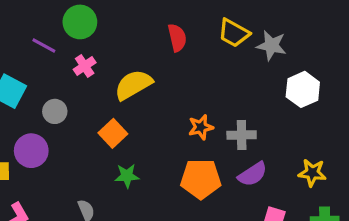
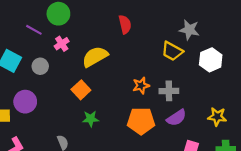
yellow trapezoid: (234, 33) -> (172, 51), moved
gray circle: (55, 111) -> (40, 66), moved

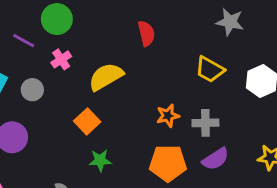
gray star: (189, 30) -> (230, 22), moved

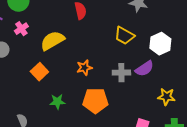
orange star: (168, 116) -> (84, 68), moved
purple semicircle: (216, 159) -> (144, 69), moved
green star: (100, 160) -> (57, 102), moved

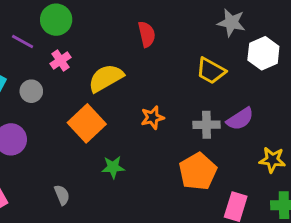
white hexagon: (160, 44) -> (263, 53), moved
orange square: (39, 72) -> (87, 123), size x1.4
orange pentagon: (95, 101) -> (198, 172), moved, turned -30

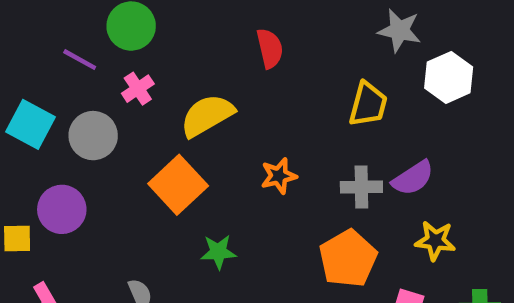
yellow trapezoid: (211, 71) -> (368, 104), turned -104
gray circle: (31, 91) -> (93, 136), size x1.4
yellow star: (272, 160) -> (435, 241), moved

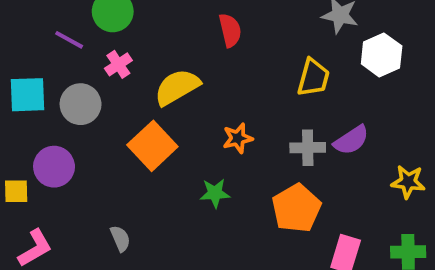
cyan square: (31, 124) -> (27, 95), turned -30
yellow star: (435, 241) -> (408, 182), moved
green star: (218, 252) -> (215, 193), moved

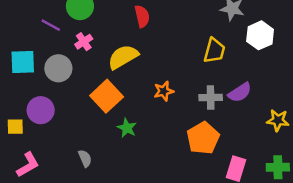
red semicircle: (230, 30) -> (142, 16), moved
green star: (215, 193) -> (127, 128), moved, turned 30

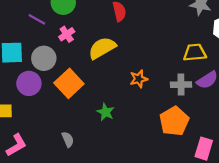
yellow trapezoid: (214, 51) -> (195, 53), moved, turned -110
orange square: (107, 96) -> (69, 83), moved
purple circle: (41, 110) -> (29, 83), moved

